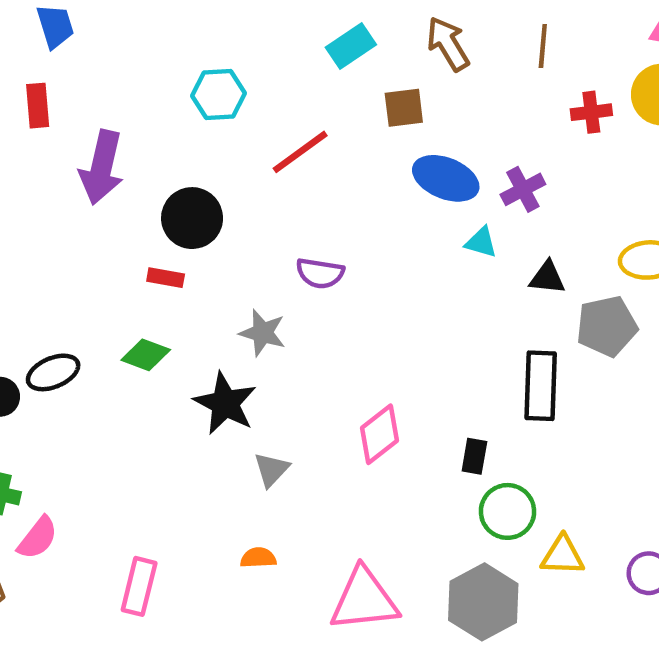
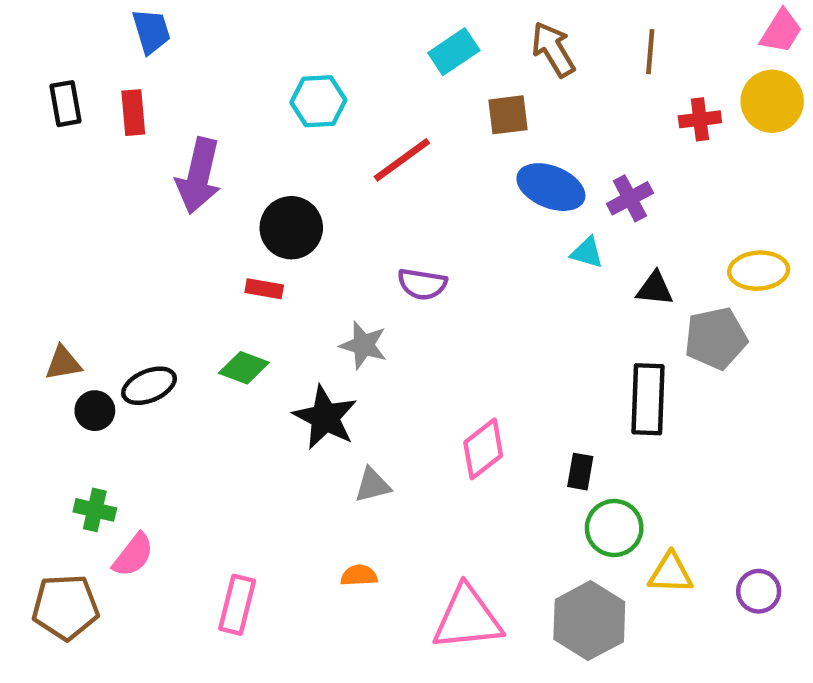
gray triangle: (271, 470) -> (373, 485), turned 33

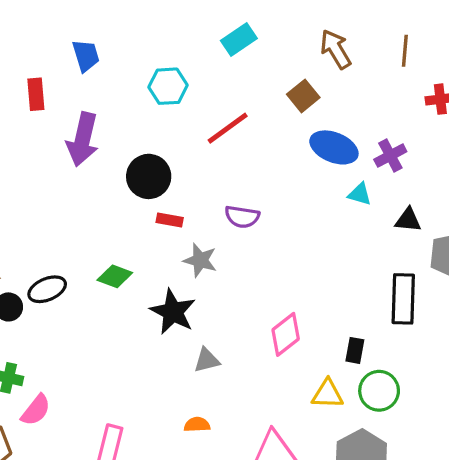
blue trapezoid: (151, 31) -> (86, 56), moved
cyan rectangle: (454, 52) -> (239, 39), moved
brown square: (508, 115) -> (303, 96), turned -32
red rectangle: (264, 289) -> (170, 220), moved
yellow triangle: (671, 573) -> (328, 394), moved

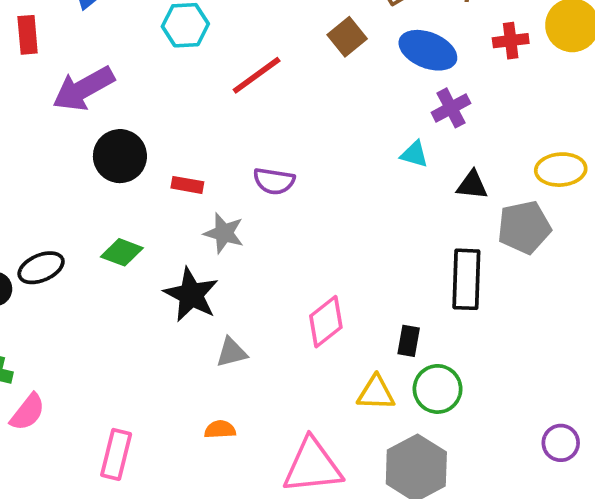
purple arrow: (83, 139) -> (83, 89), turned 48
blue ellipse: (334, 147) -> (428, 50), moved
black circle: (149, 176) -> (120, 156), moved

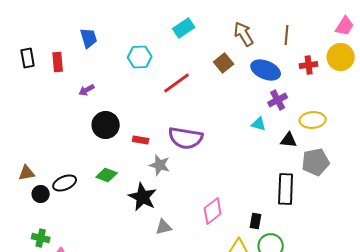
purple arrow: (83, 89) -> (87, 90), size x0.5
yellow ellipse: (561, 170) -> (313, 120), moved
purple semicircle: (274, 181) -> (186, 138), size x1.6

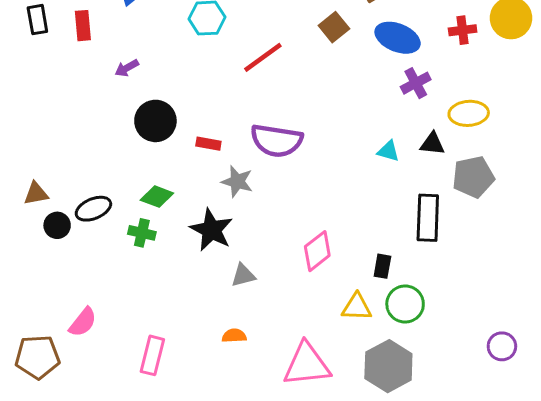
cyan triangle: (259, 124) -> (388, 151), moved
green cross: (41, 238) -> (142, 233), moved

